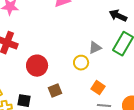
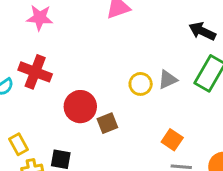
yellow circle: (81, 63) -> (141, 84), moved
brown square: (55, 91) -> (107, 123), moved

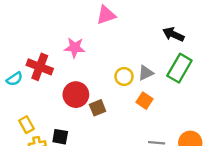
pink star: (40, 18) -> (75, 48), moved
orange square: (172, 140) -> (144, 101), moved

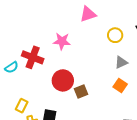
yellow circle: (124, 77) -> (115, 35), moved
yellow rectangle: (26, 125) -> (22, 106), turned 56

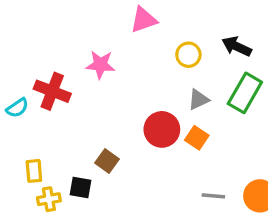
red circle: (63, 80) -> (162, 129), moved
brown square: (81, 92) -> (107, 161), moved, turned -32
yellow rectangle: (22, 106) -> (34, 171), turned -32

